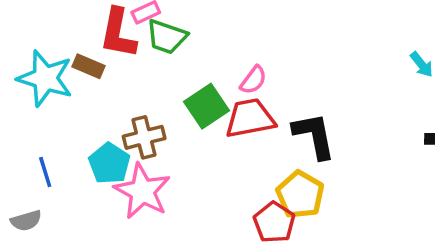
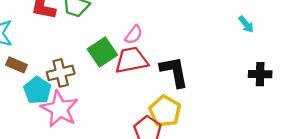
brown rectangle: (89, 66) -> (17, 65), moved

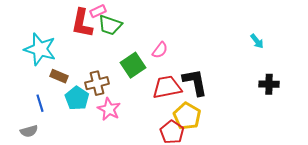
red trapezoid: (131, 60) -> (167, 87), moved
pink star: (59, 109) -> (109, 109), moved, size x0.7

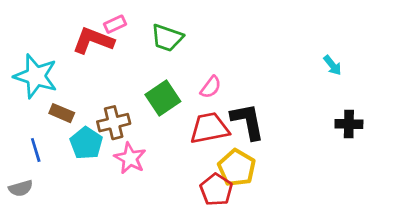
red L-shape: (82, 23) -> (93, 41), turned 100
green trapezoid: (110, 25) -> (167, 38), moved
pink semicircle: (160, 50) -> (211, 87), moved

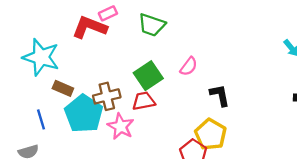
black L-shape: (248, 121) -> (220, 95), size x0.7
red trapezoid: (209, 128) -> (144, 101), moved, size x0.7
cyan pentagon: (86, 143) -> (84, 114), size x1.4

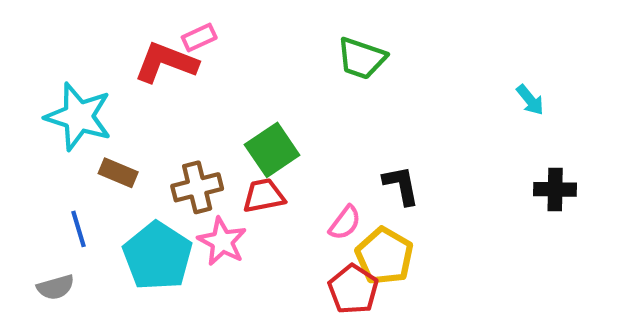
green trapezoid: (152, 25) -> (362, 58), moved
pink semicircle: (189, 66) -> (345, 223), moved
cyan pentagon: (84, 114) -> (158, 256), moved

